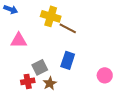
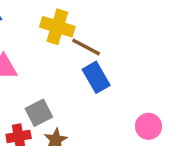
blue rectangle: (68, 60) -> (96, 77), moved, turned -48

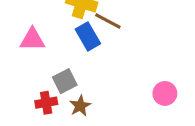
blue rectangle: (96, 77) -> (88, 36), moved

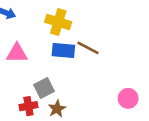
brown line: (108, 21) -> (88, 48), moved
blue rectangle: (88, 36) -> (63, 50), turned -55

